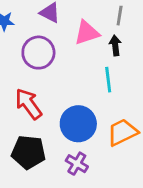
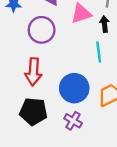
red arrow: (28, 104) -> (33, 72), turned -140

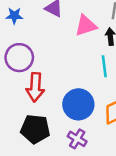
purple circle: (42, 30) -> (19, 58), moved

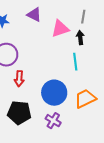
red arrow: (35, 87) -> (19, 79), size x0.7

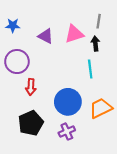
purple triangle: (34, 15) -> (46, 36), moved
black pentagon: (19, 113) -> (31, 123), turned -30
purple cross: (53, 121) -> (67, 132), turned 35

